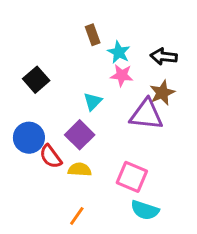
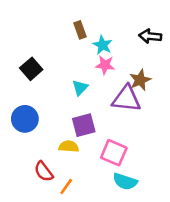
black arrow: (164, 57) -> (150, 36), moved
purple square: (80, 135) -> (84, 125), moved, turned 30
red semicircle: (51, 157) -> (44, 171), moved

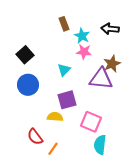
black arrow: (150, 36) -> (110, 29), moved
blue circle: (25, 119) -> (28, 85), moved
cyan semicircle: (125, 182) -> (100, 145), turned 78

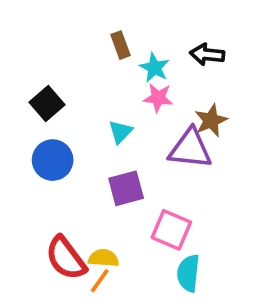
yellow semicircle: (55, 117) -> (103, 258), moved
red semicircle: (35, 137) -> (66, 258), size x1.4

